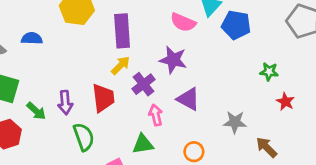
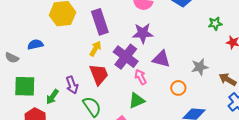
yellow arrow: (120, 65) -> (95, 49), moved
purple cross: (144, 84) -> (126, 57), size x1.4
green arrow: (36, 111) -> (52, 97), turned 98
orange circle: (194, 152) -> (178, 88), moved

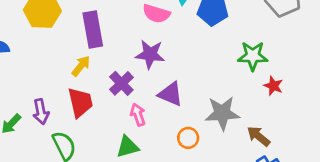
green star: (215, 24) -> (253, 56), size x1.5
purple cross: (126, 57) -> (121, 83), size x0.7
gray star: (200, 67) -> (222, 113), size x1.4

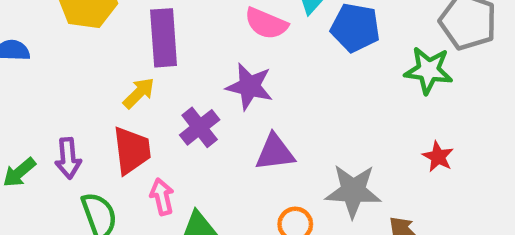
green star: (253, 56) -> (428, 70), moved
purple triangle: (171, 94) -> (275, 152), turned -36
pink arrow: (138, 115) -> (162, 197), moved

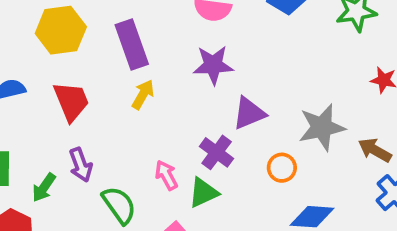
yellow arrow: (139, 93) -> (143, 94), moved
purple cross: (200, 127) -> (217, 152), moved
red trapezoid: (132, 150) -> (71, 101), moved

